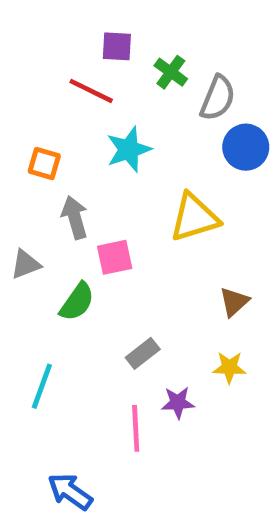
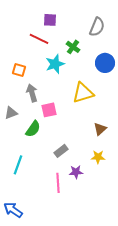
green cross: (171, 72) -> (73, 47), moved
gray semicircle: (218, 98) -> (97, 27), moved
blue arrow: (70, 492) -> (13, 210), moved

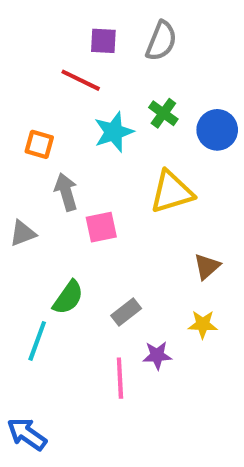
gray semicircle: (97, 27) -> (161, 41), moved
green cross: (73, 47) -> (163, 113), moved
green semicircle: (33, 129) -> (68, 297), moved

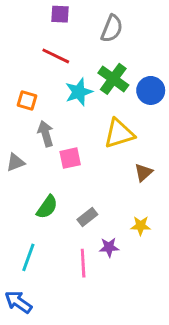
purple square: (103, 41) -> (60, 14), moved
green cross: (163, 113) -> (113, 79), size x1.5
brown triangle: (207, 266) -> (143, 172), moved
cyan line: (37, 341) -> (28, 257), moved

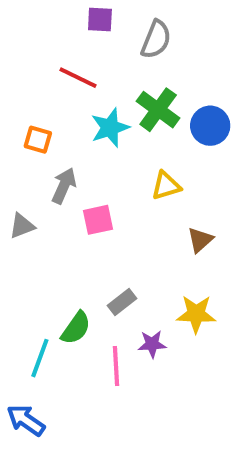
purple square: (60, 14) -> (100, 19), moved
gray arrow: (46, 134) -> (64, 186), turned 40
yellow triangle: (119, 134) -> (166, 186), size x0.7
green semicircle: (47, 207) -> (76, 328), moved
yellow star: (141, 226) -> (196, 314), size x1.4

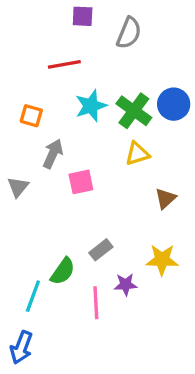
red line: (78, 78) -> (64, 64), turned -36
green cross: (158, 110) -> (134, 111), moved
gray triangle: (22, 226) -> (18, 187), turned -30
blue arrow: (26, 420) -> (21, 347), turned -104

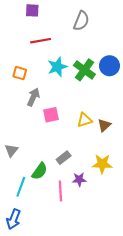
purple square: (83, 16) -> (32, 10), moved
yellow triangle: (137, 154) -> (84, 120), moved
gray triangle: (18, 187) -> (11, 150), moved

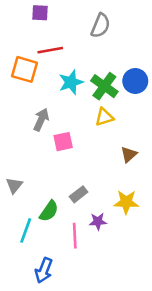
orange square: (20, 73) -> (24, 69), moved, size x1.5
yellow triangle: (84, 120) -> (104, 117), moved
blue arrow: (13, 219) -> (44, 270), moved

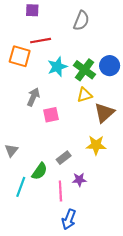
brown triangle: (129, 154) -> (104, 113), moved, size x1.5
yellow star: (126, 202) -> (96, 145), moved
blue arrow: (44, 270) -> (69, 219), moved

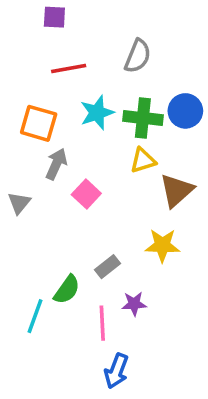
gray semicircle: (81, 21) -> (138, 56), moved
orange square: (20, 56) -> (39, 123), moved
green cross: (85, 70) -> (143, 118), turned -30
pink square: (51, 115) -> (86, 194), turned -35
gray triangle: (11, 150) -> (19, 203), moved

